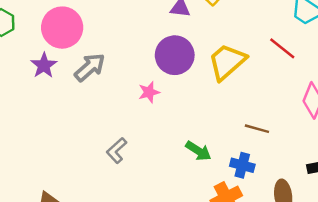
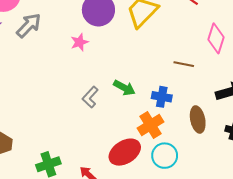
brown line: (257, 129) -> (184, 64), moved
gray L-shape: (117, 150) -> (90, 97), moved

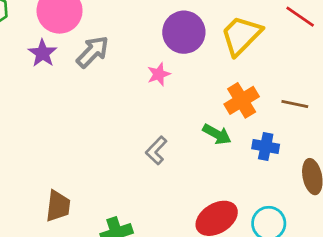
gray L-shape: (90, 97) -> (156, 150), moved
orange cross: (151, 125) -> (242, 100), moved

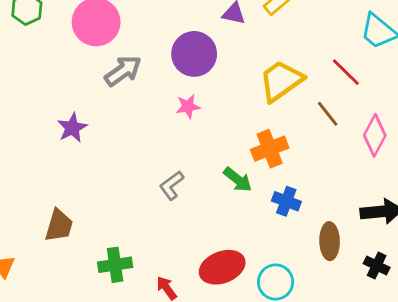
purple circle: (184, 32) -> (194, 54), moved
purple star: (43, 53) -> (72, 128), moved
brown line: (295, 104) -> (328, 114), moved, turned 30

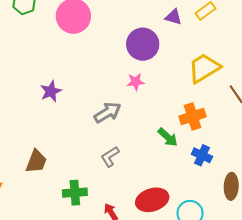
gray arrow: (123, 71) -> (107, 112), moved
gray L-shape: (172, 185) -> (110, 157), moved

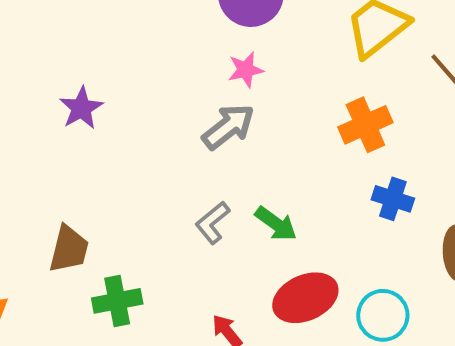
gray arrow: (107, 112) -> (228, 127), moved
green arrow: (168, 137) -> (276, 224), moved
green cross: (75, 193) -> (117, 301), moved

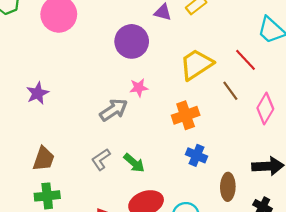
pink star: (246, 70) -> (139, 88), moved
brown trapezoid: (69, 249) -> (44, 159), moved

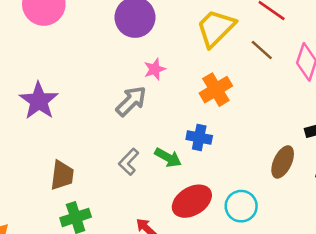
purple star: (37, 93) -> (39, 101), size x1.4
blue cross: (197, 155) -> (199, 138), moved
brown ellipse: (228, 187) -> (283, 162), turned 36

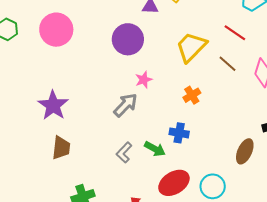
orange cross: (216, 90) -> (192, 95), size x0.7
brown trapezoid: (62, 175) -> (61, 148), moved

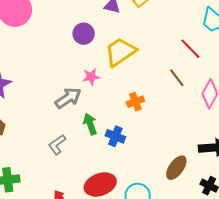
purple circle: (128, 39) -> (84, 34), size x0.7
yellow trapezoid: (191, 47) -> (120, 52), moved
green arrow: (155, 149) -> (90, 124), moved, turned -150

